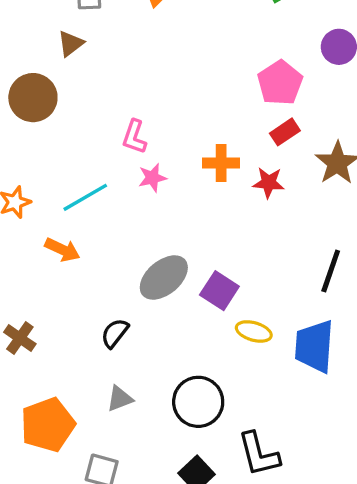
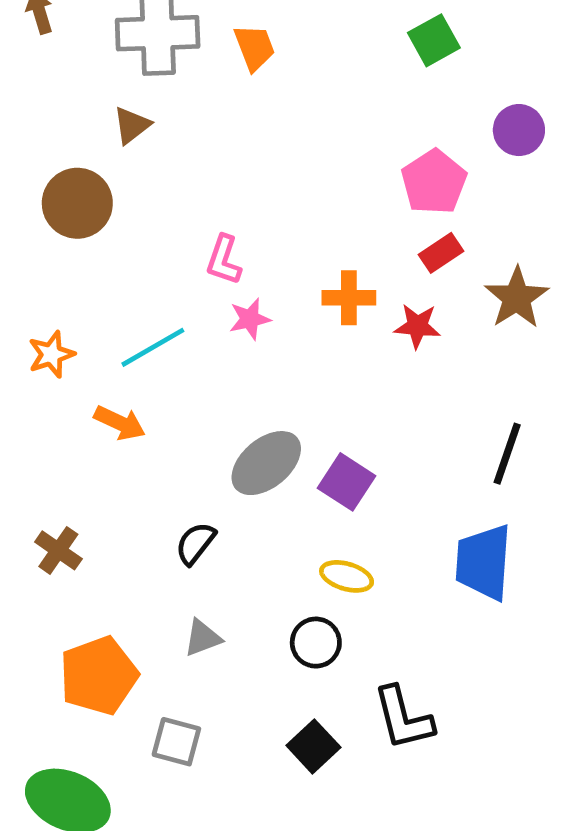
yellow ellipse: (254, 331) -> (347, 576), moved
black circle: (198, 402) -> (316, 643), size x0.7

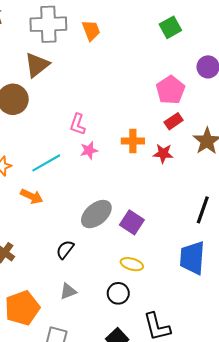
brown triangle: (132, 125) -> (37, 65), size x1.5

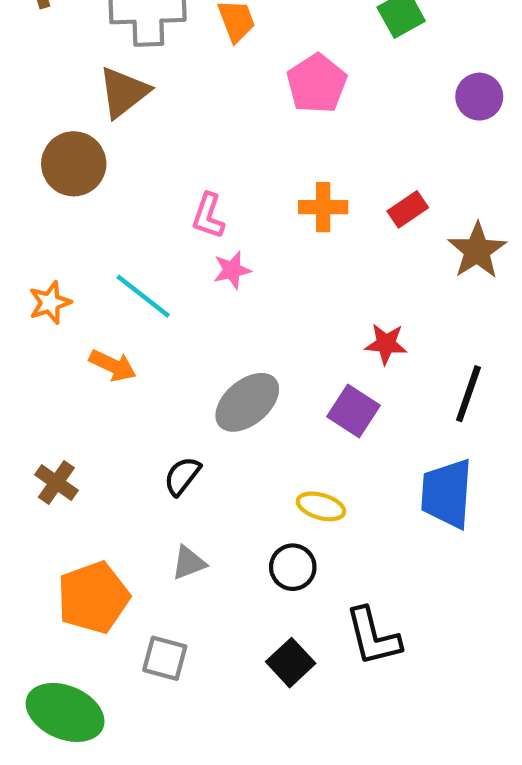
pink pentagon: (170, 90) -> (317, 84), moved
orange cross: (133, 141) -> (323, 207), moved
red star: (163, 154) -> (386, 344), moved
cyan line: (46, 163) -> (143, 296), turned 68
purple square: (132, 222) -> (353, 411), moved

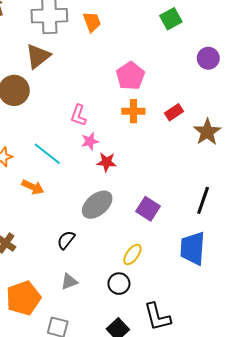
pink pentagon: (317, 84) -> (130, 76), moved
red star: (386, 344) -> (106, 162), moved
yellow ellipse: (321, 506) -> (132, 254), turned -70

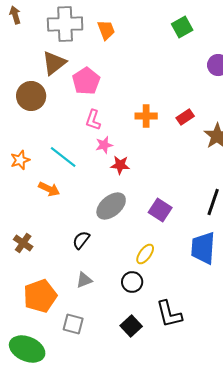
pink pentagon: (130, 76) -> (86, 81), moved

